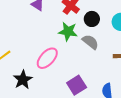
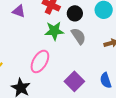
gray semicircle: (90, 42) -> (78, 36), turned 30

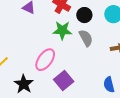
purple square: (74, 81) -> (64, 81), moved

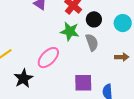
purple square: (64, 81) -> (83, 83), moved, turned 30

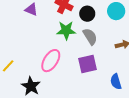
purple square: (83, 83) -> (87, 64), moved

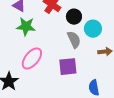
cyan circle: (116, 11) -> (93, 29), moved
green star: (66, 30) -> (26, 26), moved

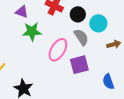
pink ellipse: (32, 58) -> (58, 50), moved

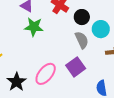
pink ellipse: (58, 50) -> (46, 74), moved
purple square: (79, 65) -> (76, 67), turned -30

